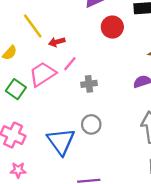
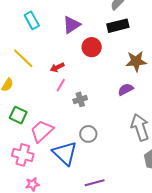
red arrow: (57, 42) -> (57, 67), moved
pink trapezoid: (43, 74) -> (42, 131), moved

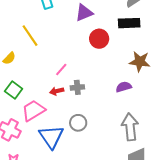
red arrow: (57, 67) -> (57, 91), moved

